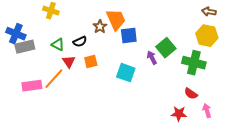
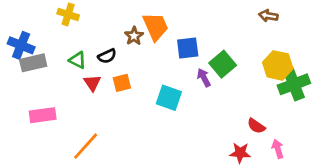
brown arrow: (209, 12) -> (268, 16), moved
blue square: (129, 36) -> (188, 48), moved
yellow hexagon: (207, 36) -> (278, 65), moved
green cross: (194, 63) -> (294, 84), moved, turned -35
orange line: (54, 79) -> (86, 146), moved

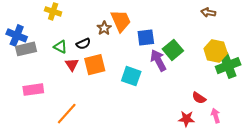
purple arrow: (204, 78) -> (158, 60), size x1.5
orange square: (122, 83) -> (95, 65), size x1.5

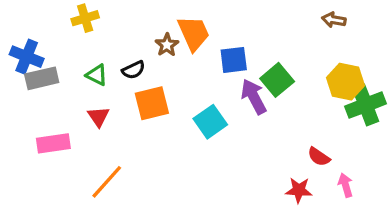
yellow cross: (53, 11) -> (85, 18), turned -35
red triangle: (72, 65) -> (98, 117), moved
cyan square: (131, 76) -> (210, 122), turned 36

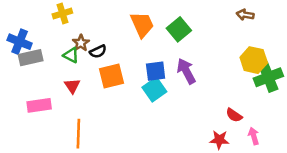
brown star: (167, 45) -> (81, 43), moved
blue square: (234, 60) -> (156, 71), moved
green square: (277, 80) -> (179, 29), moved
orange line: (107, 182) -> (78, 134), turned -40

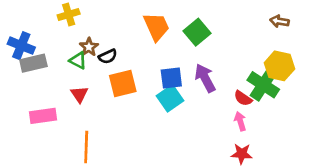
brown arrow: (245, 15) -> (279, 21), moved
green cross: (268, 77) -> (263, 85), moved, turned -36
red semicircle: (234, 115) -> (243, 98), moved
pink arrow: (254, 136) -> (240, 121), moved

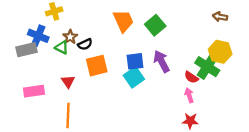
blue cross: (21, 46) -> (38, 36), moved
red triangle: (79, 94) -> (68, 82), moved

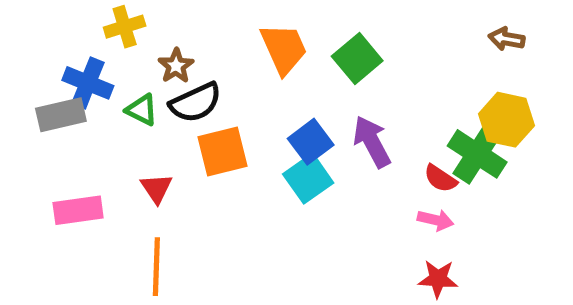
brown star: (70, 37) -> (176, 66), moved
black semicircle: (85, 44) -> (196, 103), size x1.5
blue square: (135, 61) -> (311, 142), turned -30
pink arrow: (189, 95) -> (435, 220), turned 120

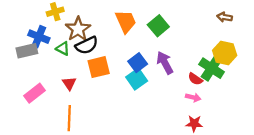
brown star: (176, 66) -> (78, 29), size x1.6
pink rectangle: (78, 210) -> (35, 93), turned -30

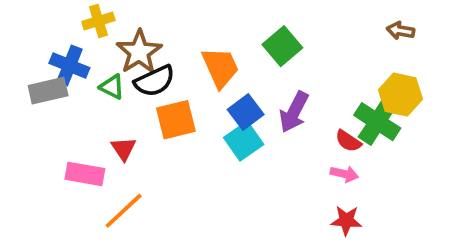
orange trapezoid: (126, 21) -> (220, 67), moved
purple arrow: (165, 63) -> (294, 112), turned -125
pink rectangle: (35, 93) -> (85, 174), moved, turned 48
orange line: (69, 118) -> (124, 211), turned 45

